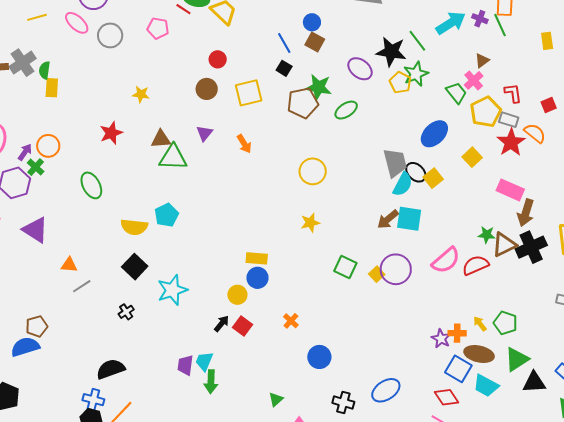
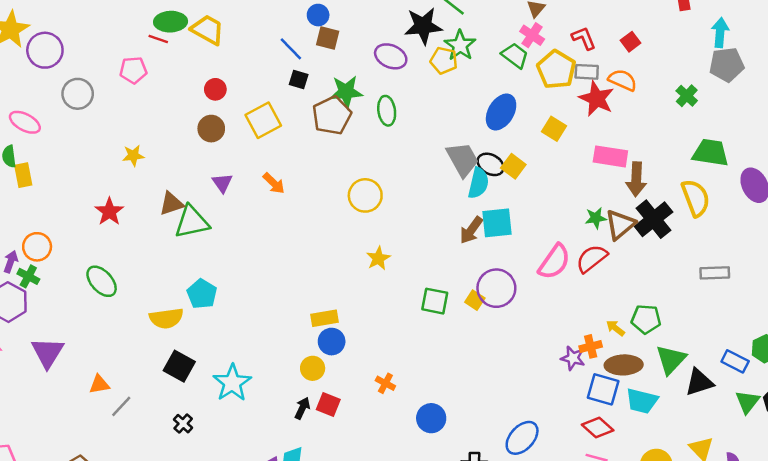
pink ellipse: (77, 23) -> (25, 122), moved
green ellipse: (346, 110) -> (387, 111), turned -50
purple triangle: (35, 230) -> (48, 353), turned 44

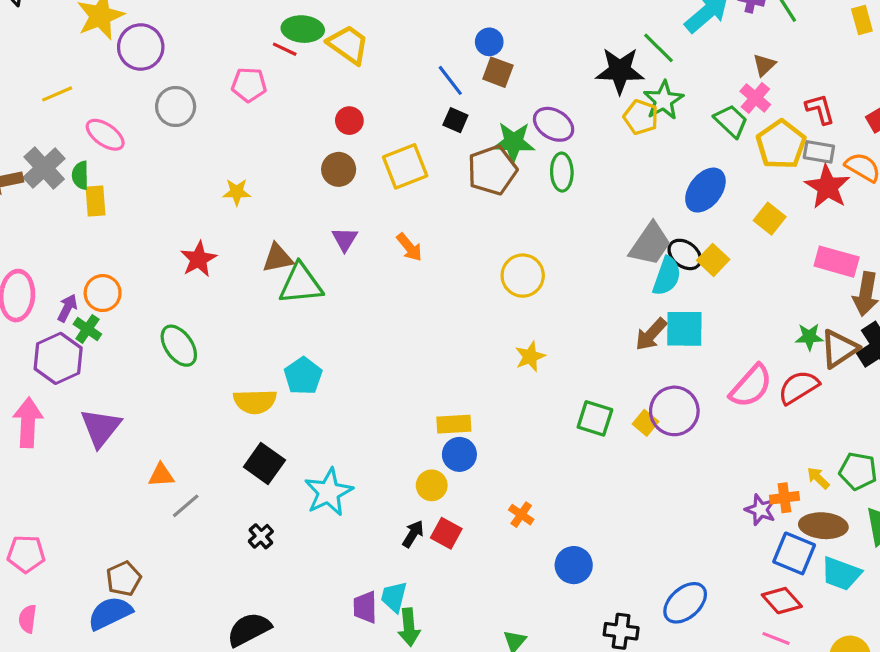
purple ellipse: (391, 56) -> (554, 124), moved
gray trapezoid: (463, 159) -> (650, 244), turned 57

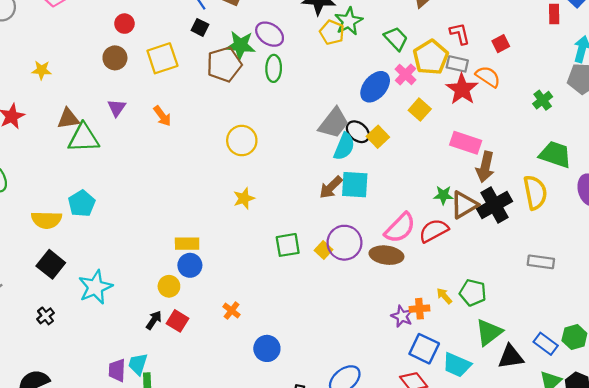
pink cross: (755, 98) -> (406, 74), moved
green square: (595, 418) -> (288, 245), turned -30
brown ellipse: (823, 526) -> (386, 255), moved

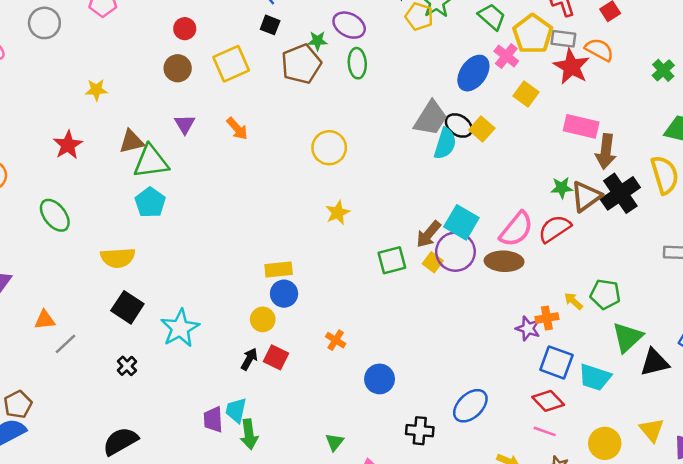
green star: (240, 45) -> (317, 41), size x0.6
cyan square: (355, 185) -> (461, 222), moved, turned 32
brown arrow: (331, 187) -> (428, 234), moved
cyan pentagon: (82, 203) -> (150, 202), moved

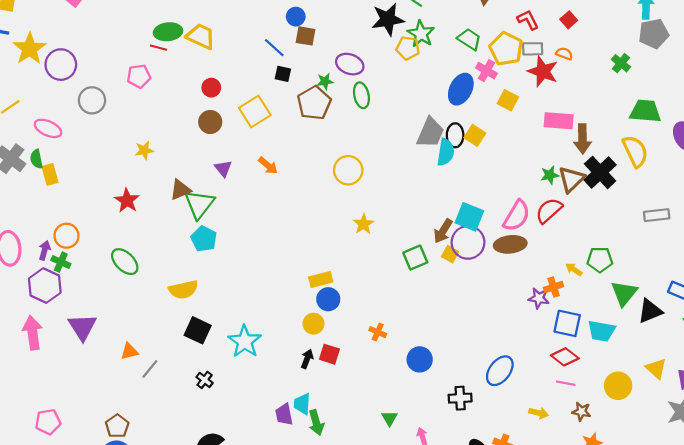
orange semicircle: (599, 50) -> (564, 54), size x0.7
black ellipse: (459, 126) -> (455, 135), turned 65
green triangle: (151, 162) -> (199, 204), turned -36

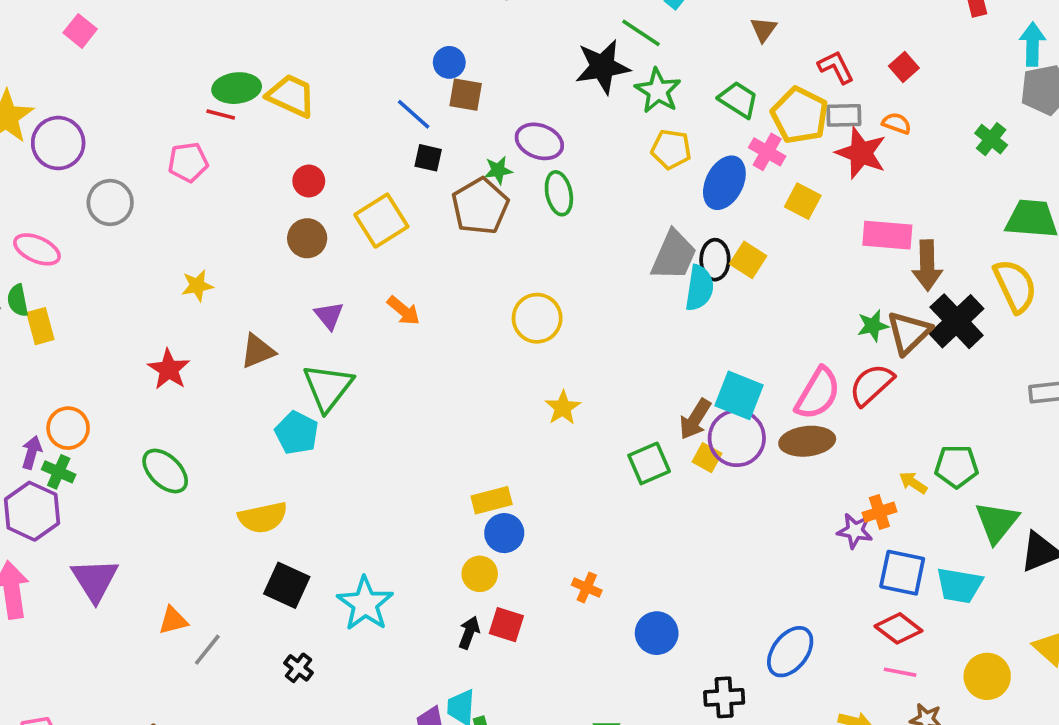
yellow pentagon: (408, 48) -> (671, 149), moved
green triangle: (199, 204) -> (328, 387), moved

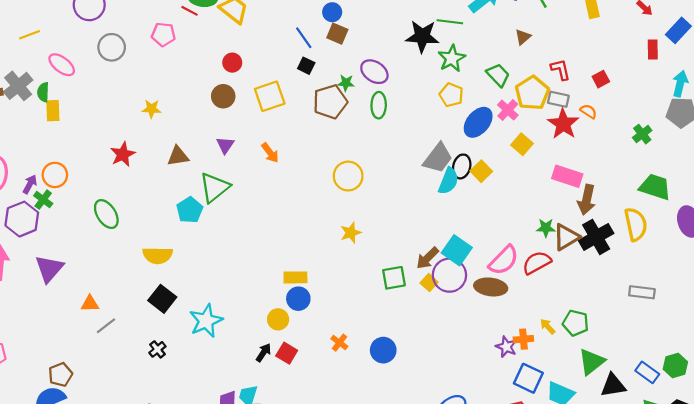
green line: (641, 33) -> (450, 22), turned -40
blue circle: (657, 633) -> (383, 350), moved

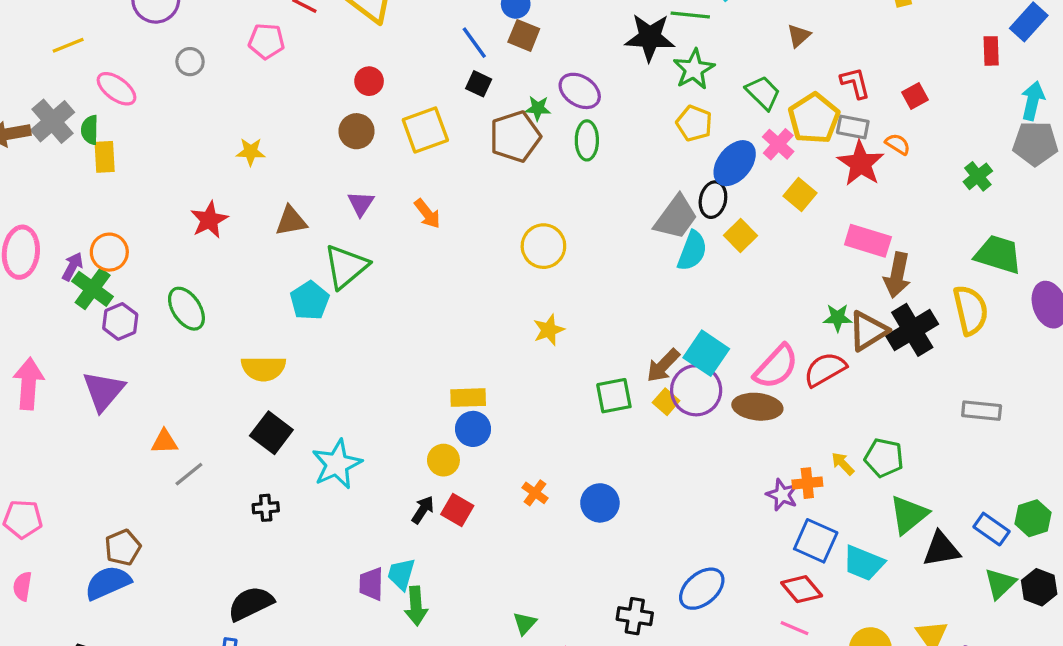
gray circle: (112, 47) -> (190, 62), size x0.7
black ellipse: (462, 166) -> (713, 200), moved
green cross: (43, 200) -> (93, 289), size x1.4
purple hexagon: (22, 219) -> (120, 321), moved, size x0.7
black cross: (157, 349) -> (266, 508), turned 35

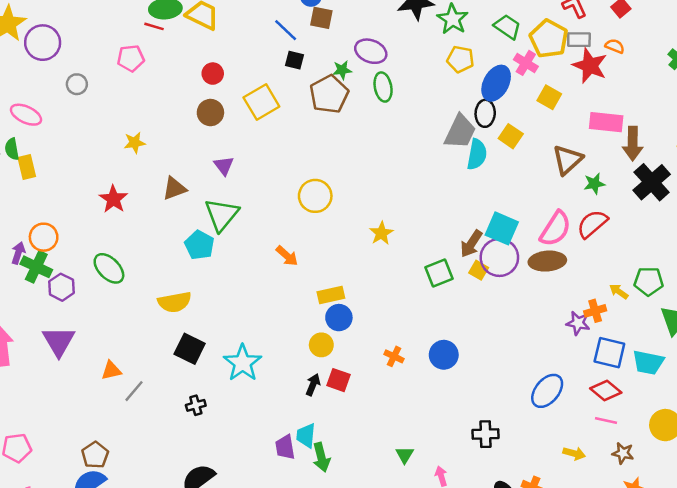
orange arrow: (427, 214) -> (287, 256), moved
yellow circle: (543, 246) -> (315, 196), moved
brown triangle: (868, 331) -> (567, 160), moved
blue ellipse: (702, 589) -> (547, 391), moved

